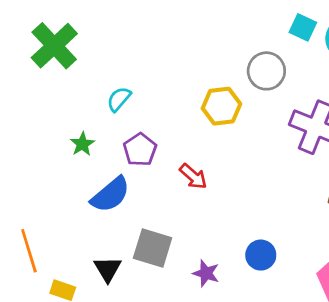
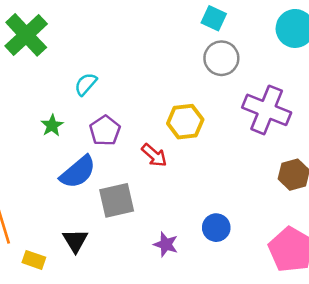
cyan square: (303, 27) -> (214, 18), moved
yellow hexagon: (221, 106) -> (185, 122), moved
gray square: (153, 248) -> (117, 200), moved, turned -30

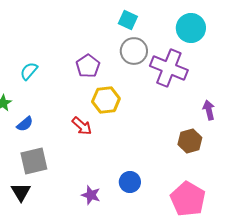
purple cross: (267, 110) -> (169, 68), moved
purple pentagon: (105, 131) -> (88, 66), moved
blue semicircle: (78, 172) -> (25, 124), moved, size x0.6
gray square: (117, 200) -> (34, 161), moved

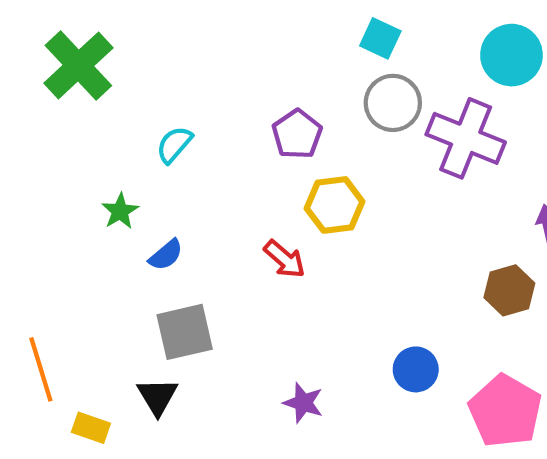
blue circle: (130, 182) -> (416, 369), moved

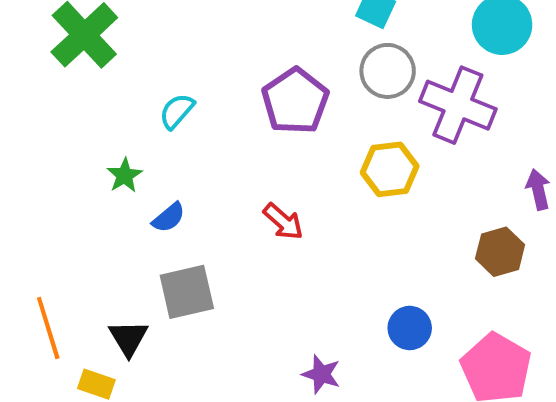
purple pentagon: (297, 134) -> (295, 101), size x1.4
yellow hexagon: (335, 205) -> (390, 169), moved
black triangle: (158, 396) -> (129, 338), moved
purple star: (303, 403) -> (321, 374), moved

